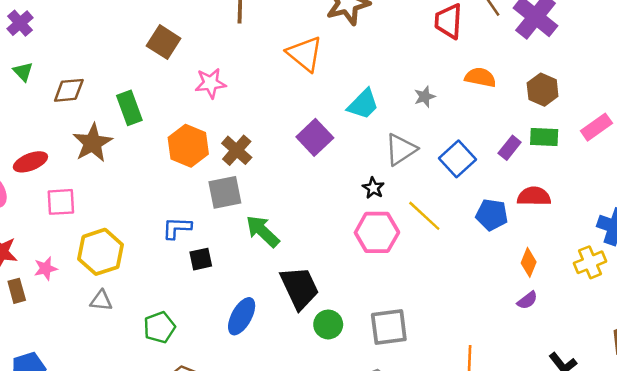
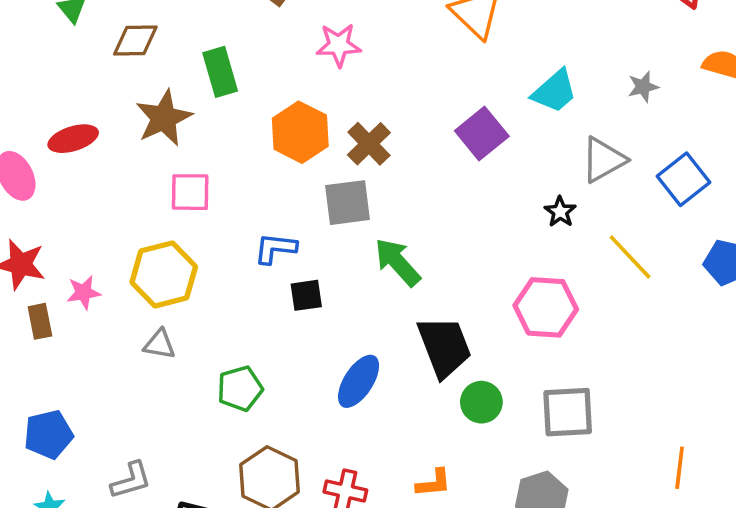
pink square: (61, 202) -> (190, 192), moved
pink hexagon: (377, 232) -> (546, 307), moved

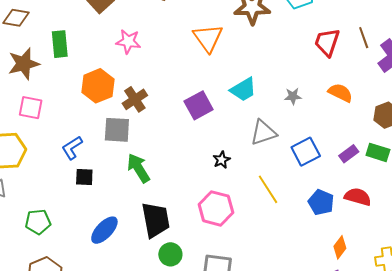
black star: (560, 212) -> (222, 160), moved
blue L-shape: (275, 248) -> (72, 148), turned -50

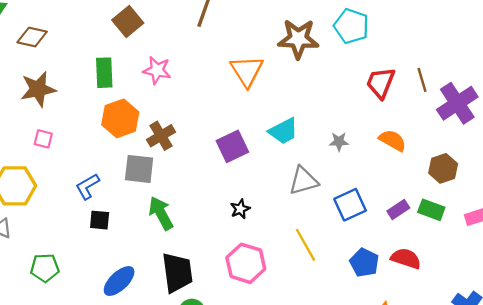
green rectangle: (60, 44) -> (104, 73), moved
pink square: (31, 108) -> (43, 139), size x0.7
black star: (222, 160) -> (240, 209), moved

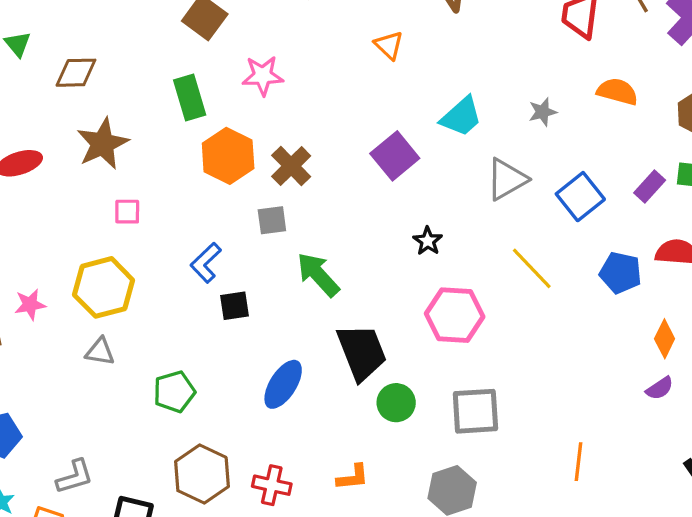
orange triangle: (247, 71) -> (389, 45), size x0.6
gray square: (139, 169) -> (272, 220), size x0.7

